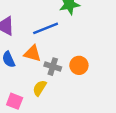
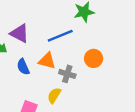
orange circle: (79, 65) -> (94, 58), moved

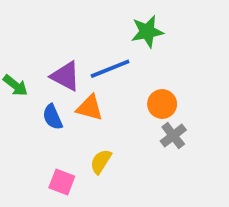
purple triangle: (20, 33) -> (66, 76), moved
gray cross: (67, 74) -> (173, 136), moved, turned 35

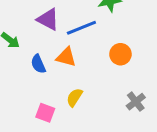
purple triangle: (66, 76) -> (48, 19), moved
gray cross: (173, 136) -> (136, 102), moved

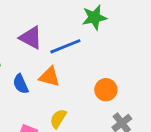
orange circle: (120, 54) -> (106, 90), moved

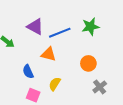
green star: (94, 17) -> (90, 27), moved
blue semicircle: (21, 84) -> (28, 72), moved

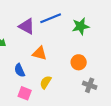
blue line: (60, 33) -> (51, 18), moved
gray cross: (100, 87) -> (90, 85), turned -32

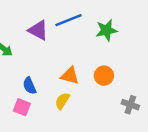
orange triangle: (40, 53) -> (70, 76), moved
gray cross: (90, 85) -> (130, 105), moved
pink square: (25, 93) -> (22, 107), moved

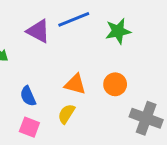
gray cross: (130, 105) -> (146, 118), size x1.5
pink square: (22, 107) -> (29, 127), moved

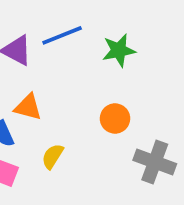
orange triangle: (75, 84) -> (28, 107), moved

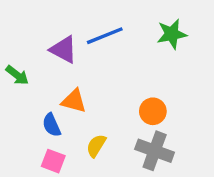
green star: (119, 50) -> (172, 34), moved
gray cross: (155, 162) -> (155, 151), moved

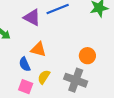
yellow semicircle: (96, 146) -> (44, 77), moved
gray cross: (155, 151) -> (76, 80), moved

